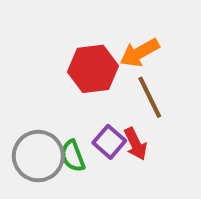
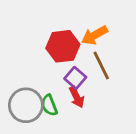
purple square: (109, 142) -> (75, 78), moved
red arrow: (136, 144) -> (77, 97), moved

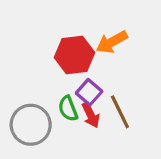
brown line: (101, 65) -> (120, 112), moved
green semicircle: (49, 105) -> (68, 109), moved

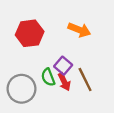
orange arrow: (112, 42) -> (79, 30), turned -130
red hexagon: (74, 55) -> (30, 33), moved

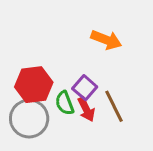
red hexagon: (30, 33) -> (34, 85), moved

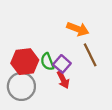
green semicircle: (65, 103) -> (47, 62), moved
brown line: (114, 106) -> (90, 55), moved

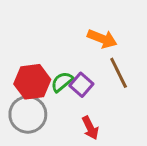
green semicircle: (47, 62) -> (62, 82), turned 72
red arrow: (63, 80) -> (90, 128), moved

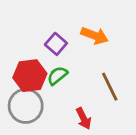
brown line: (119, 73) -> (110, 87), moved
purple square: (81, 85) -> (56, 44), moved

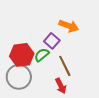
purple square: (56, 44) -> (52, 41), moved
brown line: (110, 87) -> (65, 66), moved

